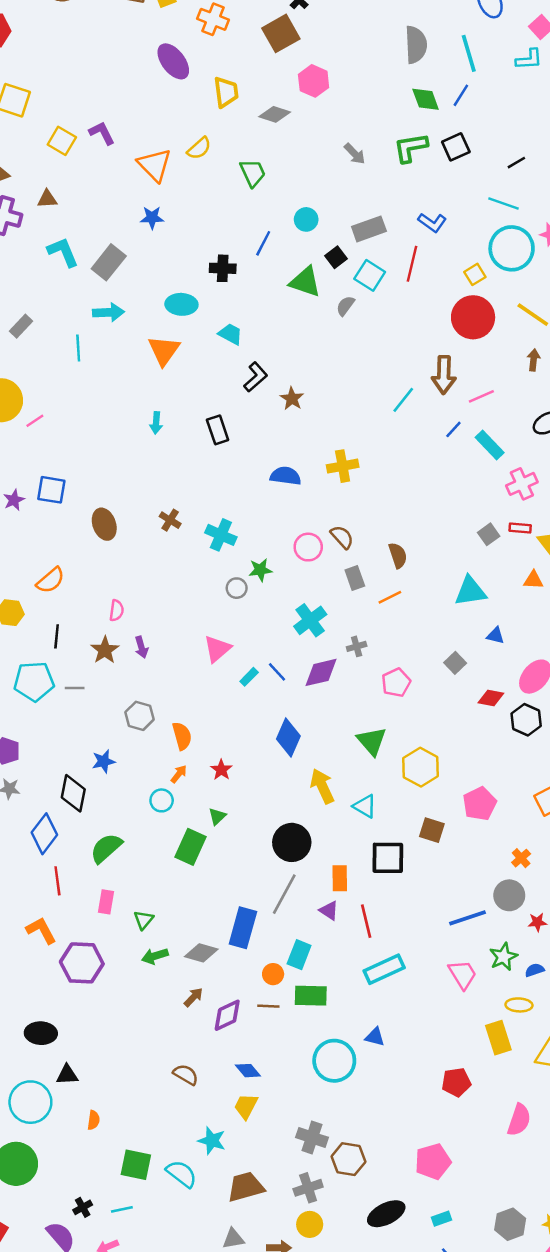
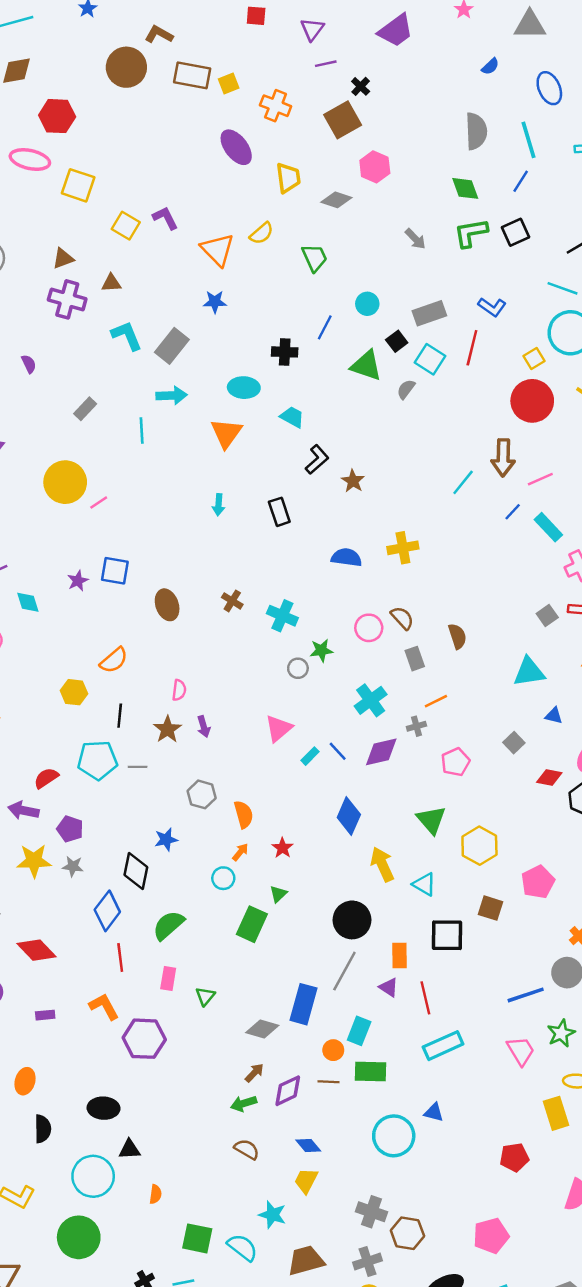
green diamond: (426, 99) -> (465, 188), moved
orange line: (390, 597) -> (436, 701), moved
green arrow: (155, 956) -> (244, 1103), moved

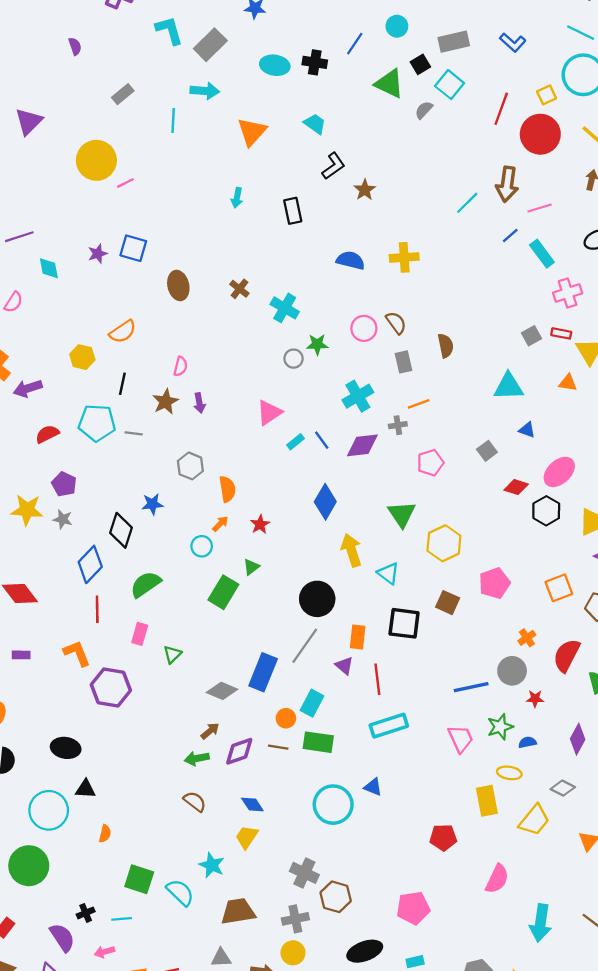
red line: (472, 348) -> (501, 109), moved
cyan ellipse: (244, 388) -> (275, 65), moved
purple arrow: (23, 810) -> (28, 388), moved, turned -36

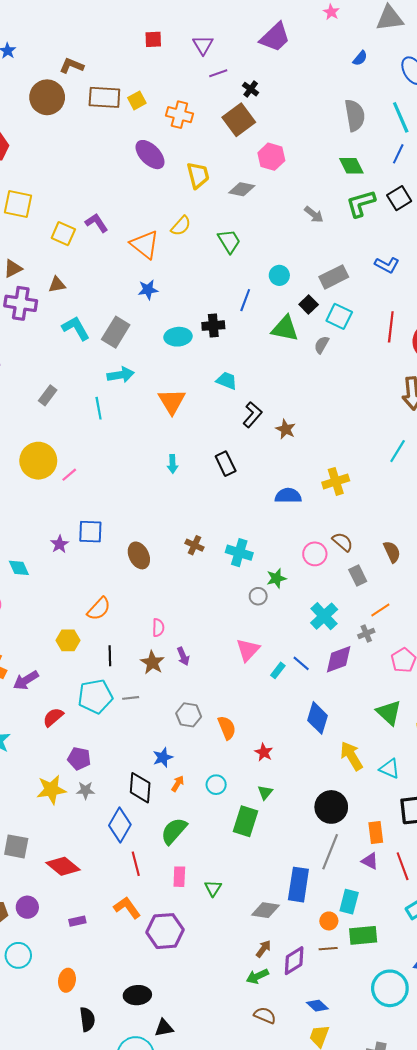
cyan line: (467, 203) -> (398, 451), moved
orange arrow: (220, 524) -> (178, 784), moved

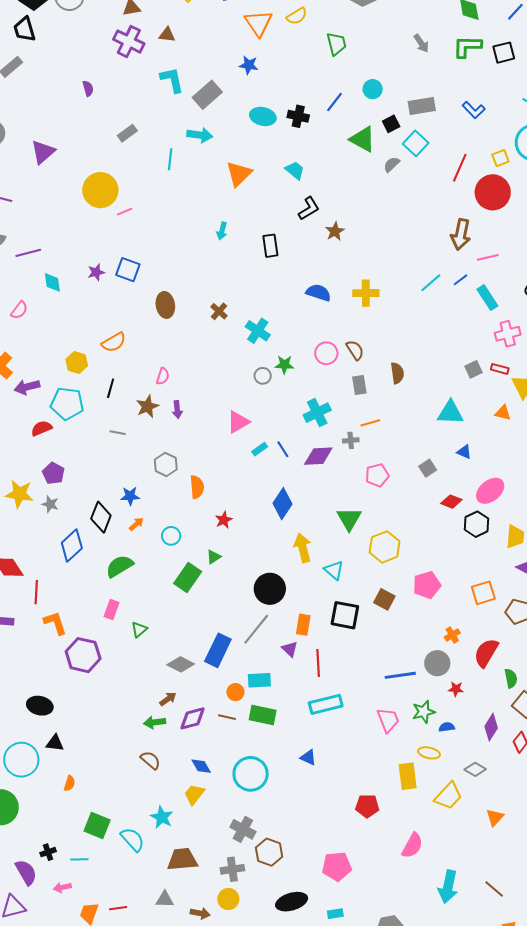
cyan pentagon: (95, 696) -> (67, 404), moved
red line: (136, 864) -> (36, 592), moved
cyan rectangle: (349, 902) -> (259, 680), turned 55
cyan circle: (390, 988) -> (251, 774), moved

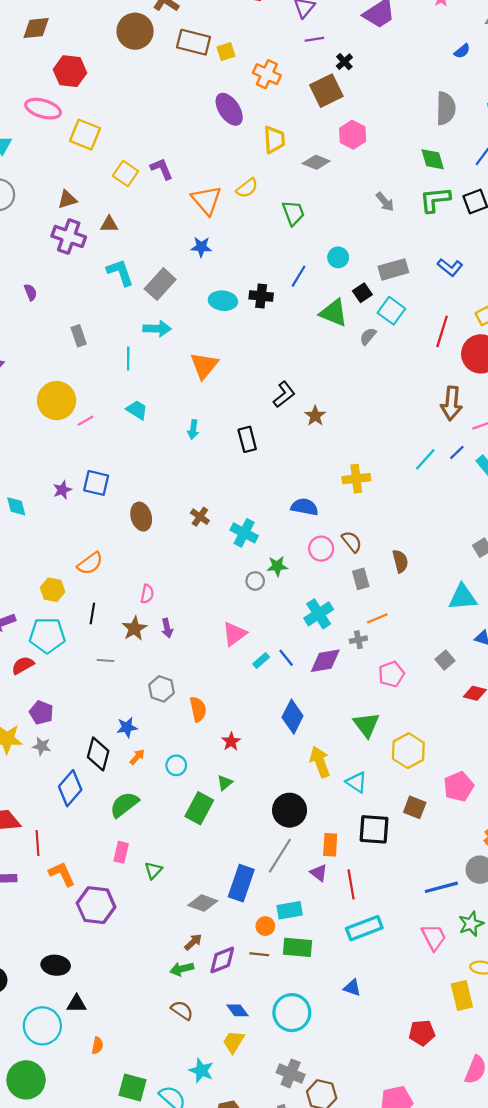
gray rectangle: (127, 133) -> (79, 336), turned -66
cyan trapezoid: (295, 170) -> (137, 410), moved
blue semicircle: (318, 293) -> (305, 507), moved

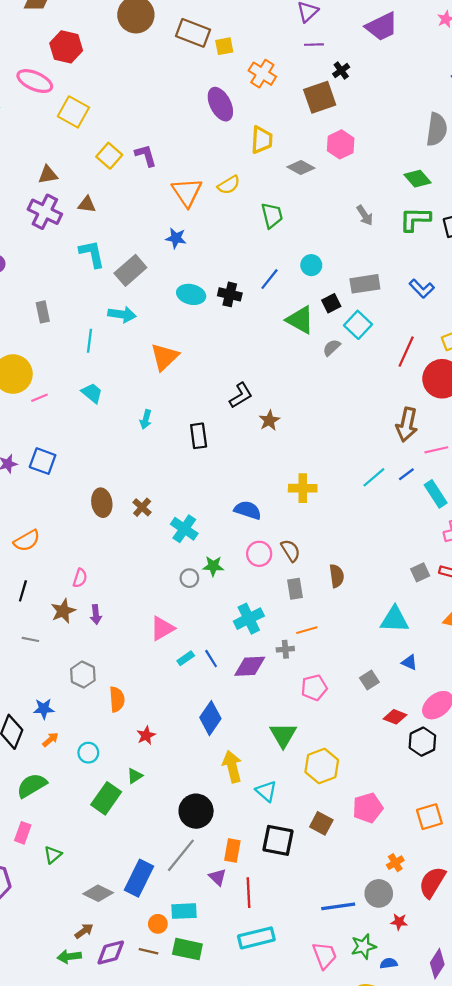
green diamond: (433, 159) -> (417, 179), turned -32
brown ellipse: (141, 517) -> (102, 503), moved

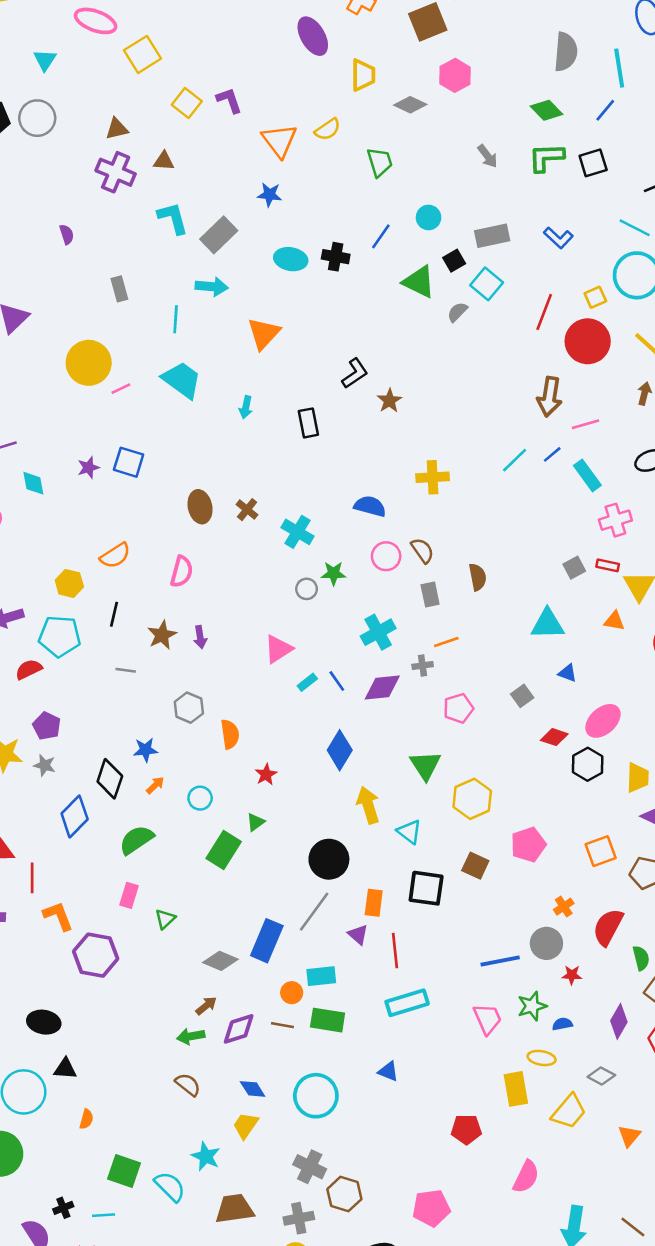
yellow square: (73, 112) -> (142, 54), turned 32
cyan trapezoid: (92, 393) -> (182, 380), size x1.6
pink semicircle: (80, 578) -> (182, 572), moved, size x1.4

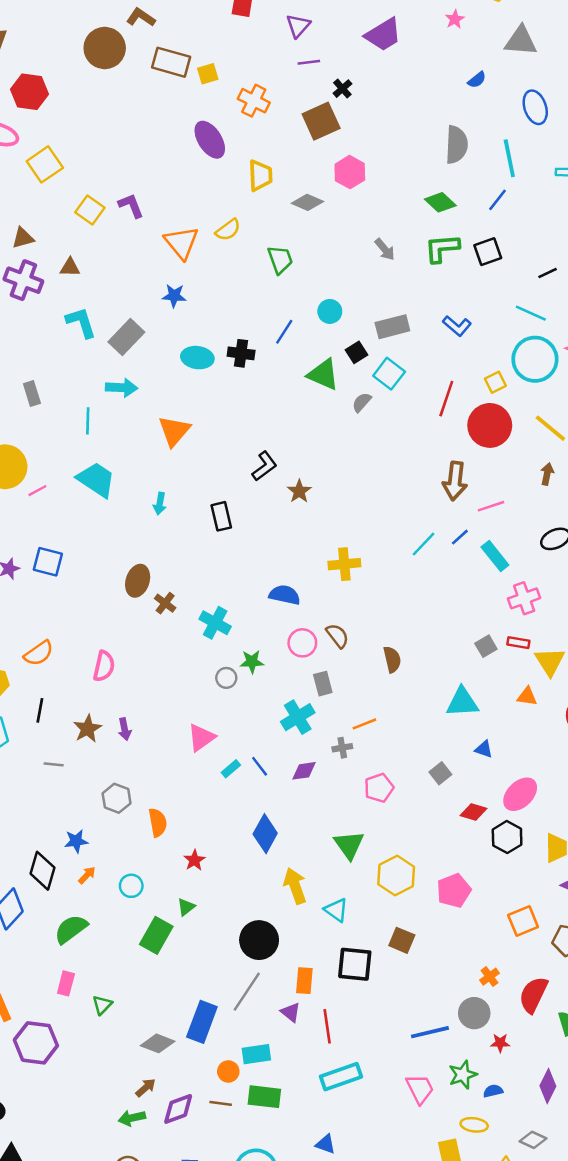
brown ellipse: (200, 507) -> (138, 581), moved, turned 32
gray rectangle: (430, 595) -> (323, 684), moved
purple diamond: (382, 688) -> (304, 771), size x0.7
pink pentagon: (528, 845) -> (454, 891), moved

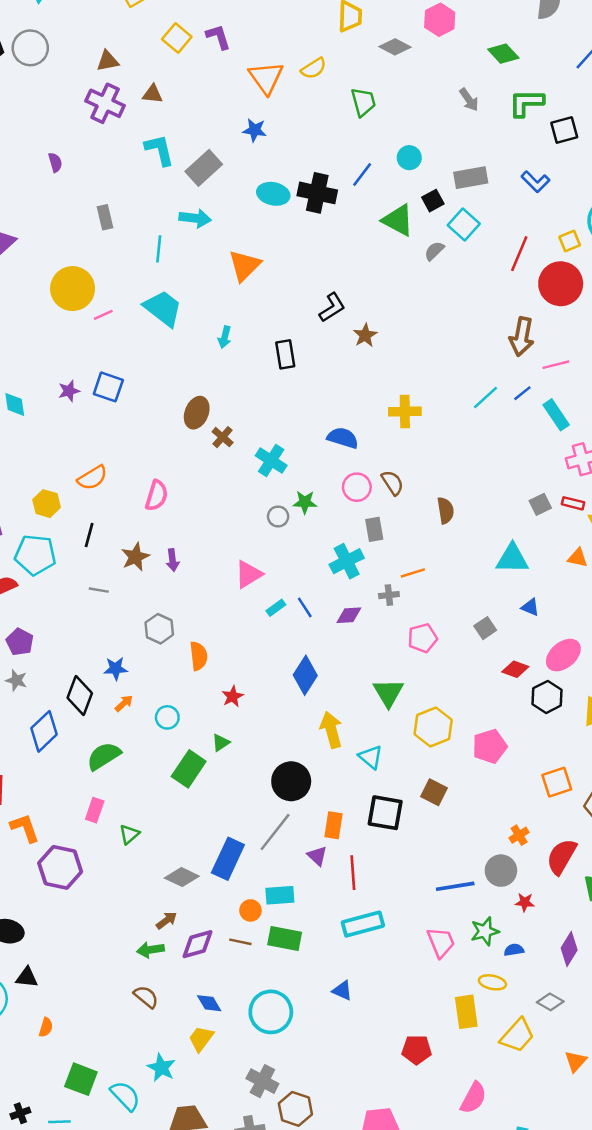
green diamond: (440, 202) -> (503, 54), moved
black square: (488, 252) -> (564, 130), moved
black cross: (241, 353) -> (317, 193), size x1.4

